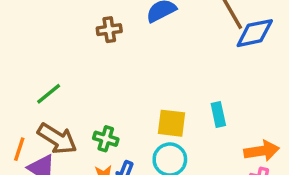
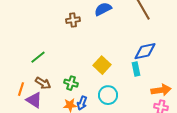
blue diamond: (255, 33) -> (145, 51), moved
yellow square: (172, 123) -> (102, 65), moved, turned 36
brown arrow: (57, 139) -> (43, 83), size x0.7

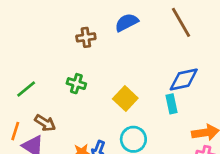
green line: (38, 57) -> (26, 89), moved
green cross: (71, 83) -> (76, 84), moved

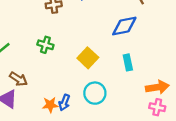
blue diamond: (184, 79) -> (124, 26), moved

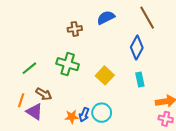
blue diamond: (124, 26) -> (137, 48), turned -50
green cross: (45, 45) -> (68, 64), size x1.5
cyan circle: (95, 93) -> (102, 113), moved

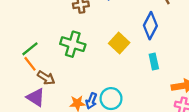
yellow square: (105, 75) -> (119, 43), moved
orange line: (21, 100) -> (30, 64), moved, turned -56

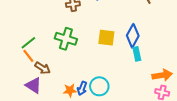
blue diamond: (150, 26) -> (133, 36), moved
yellow square: (119, 43) -> (106, 38), turned -36

